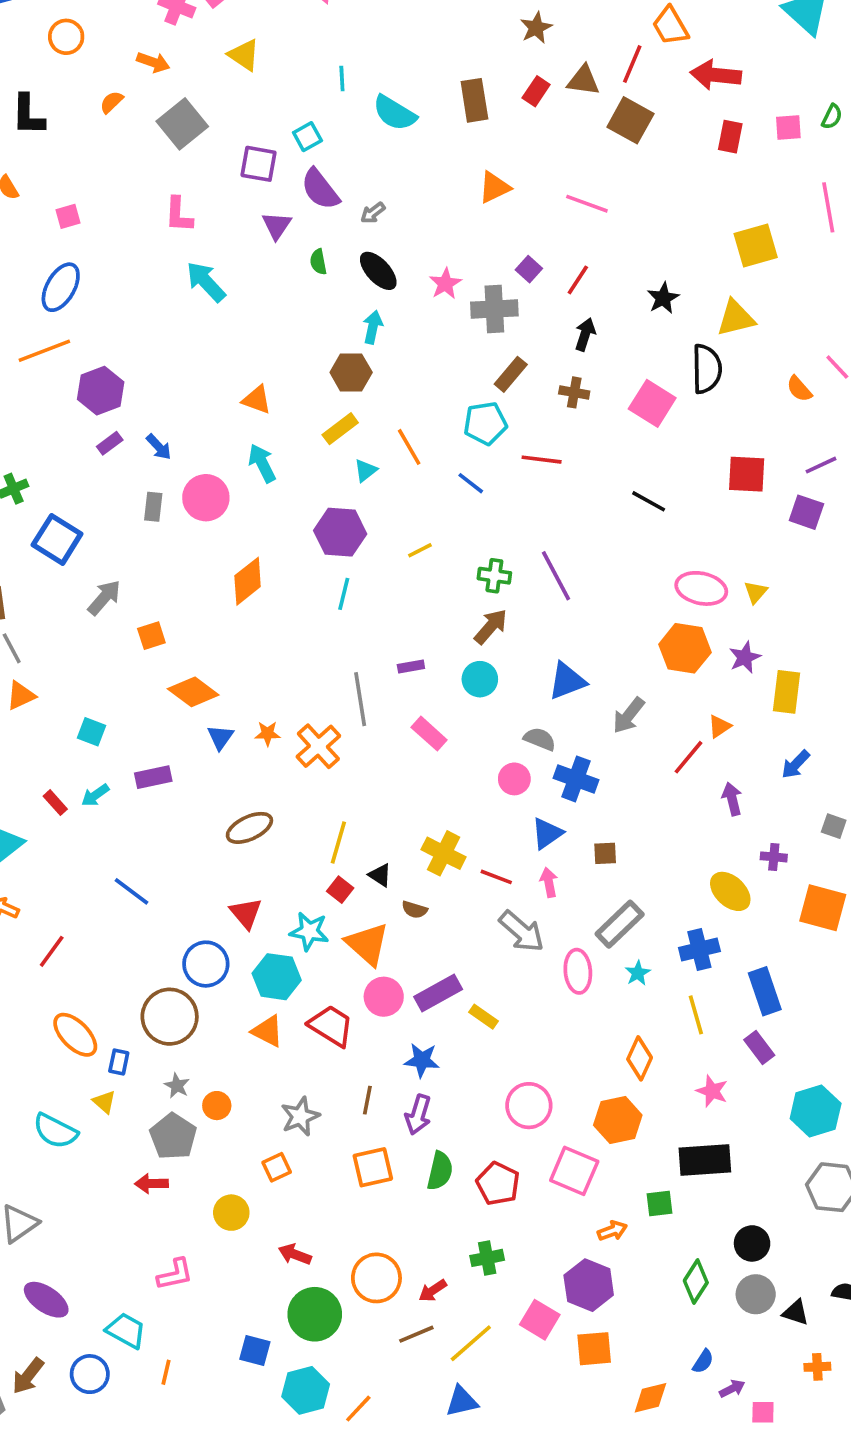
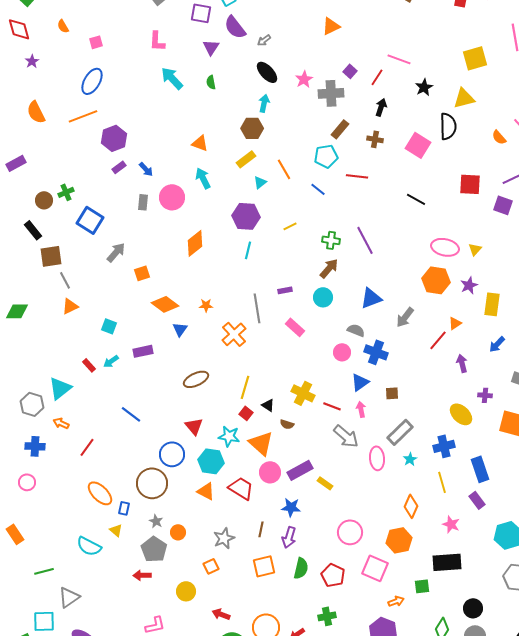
pink line: (587, 204) -> (399, 59), moved
green semicircle: (318, 262) -> (211, 82), moved
orange star: (268, 734) -> (206, 305), moved

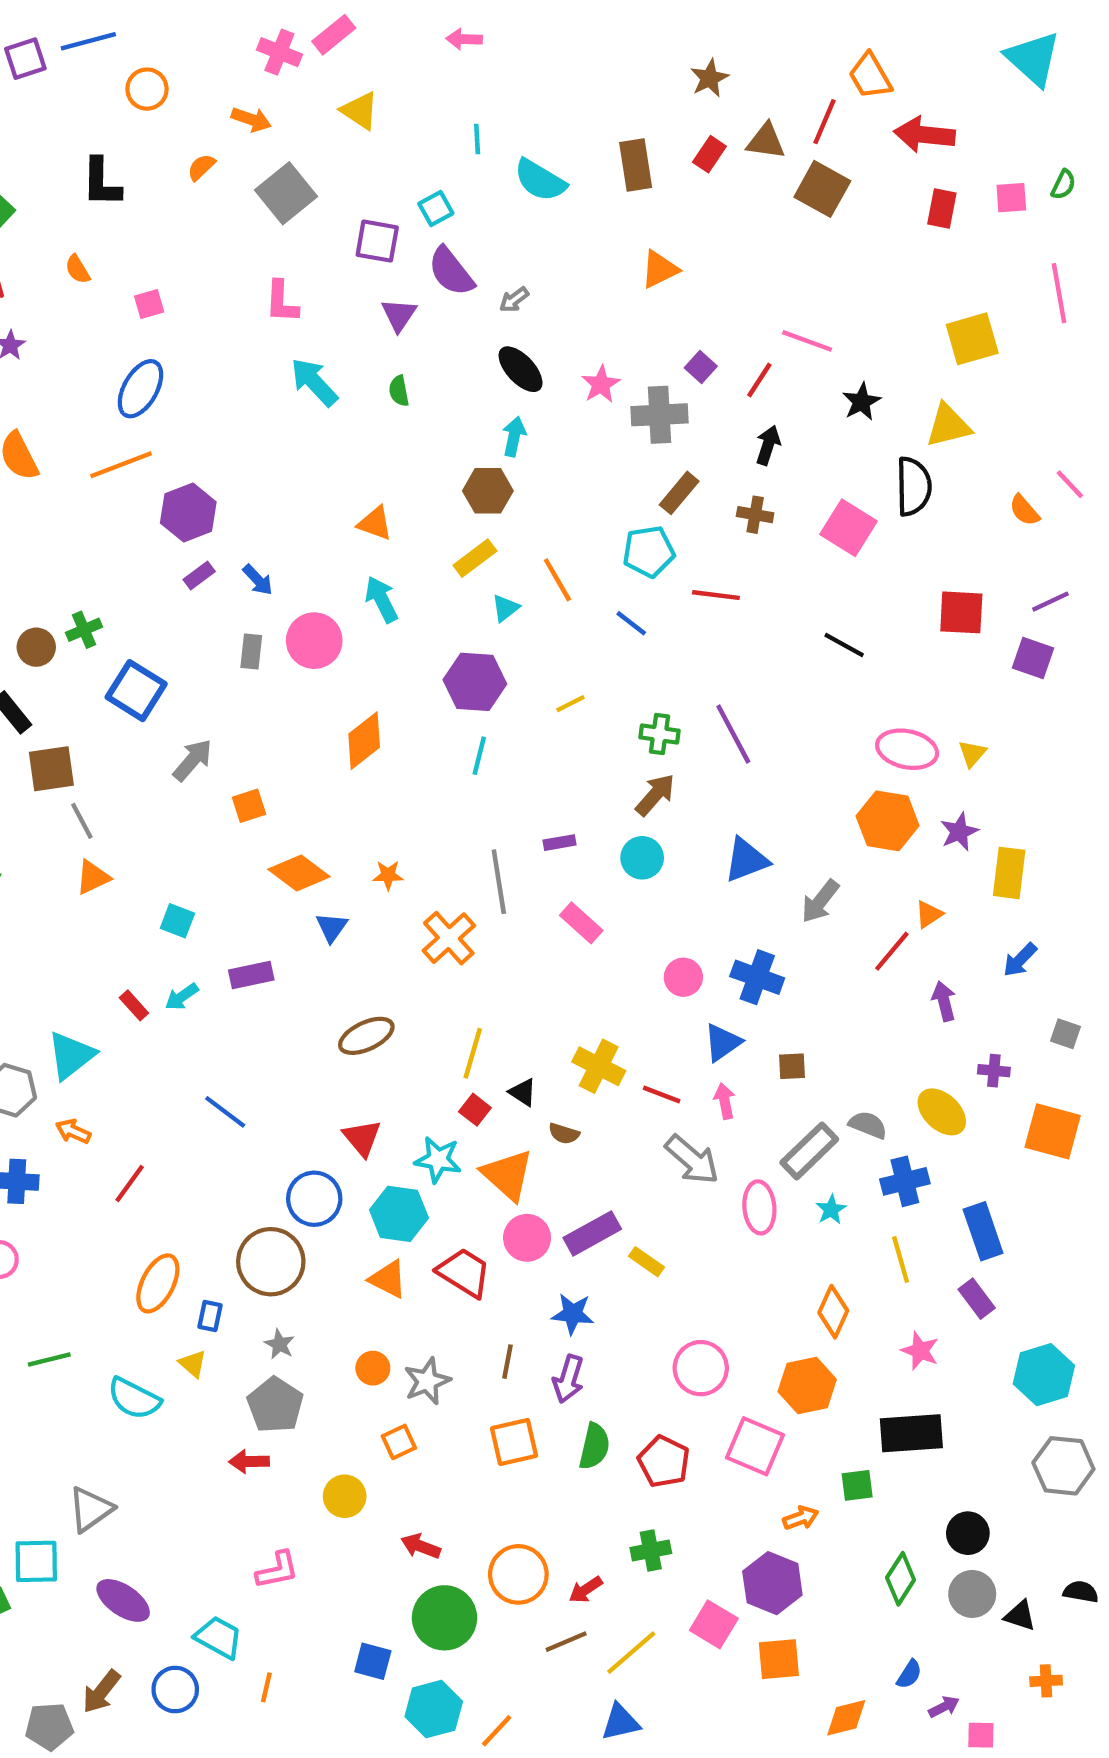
gray semicircle: (356, 330) -> (868, 1125), moved
orange ellipse: (100, 493) -> (158, 1283), turned 72
orange circle: (178, 532) -> (373, 1368), moved
green line: (44, 571) -> (49, 1359), moved

